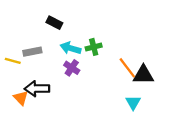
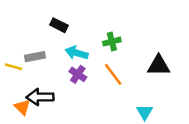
green cross: (94, 47) -> (112, 42), moved
orange line: (127, 68) -> (113, 74), moved
black triangle: (143, 75) -> (159, 66), moved

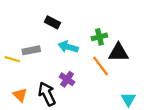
black triangle: (159, 66) -> (118, 53), moved
purple cross: (78, 74) -> (67, 79), moved
black arrow: (40, 97) -> (47, 94), moved, turned 65

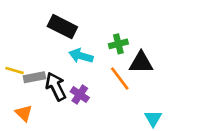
black rectangle: (52, 22) -> (62, 27), size x1.5
gray rectangle: (31, 50) -> (34, 77), moved
black arrow: (47, 94) -> (56, 87), moved

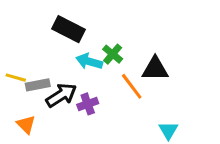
green cross: (118, 44) -> (113, 54), moved, turned -36
black arrow: (56, 87) -> (61, 95), turned 84
purple cross: (80, 95) -> (88, 104), turned 36

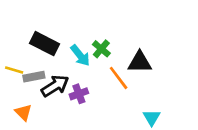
black rectangle: (69, 29) -> (44, 44), moved
cyan arrow: (89, 61) -> (80, 55), turned -145

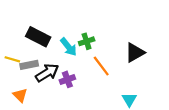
green cross: (101, 49) -> (87, 41), turned 32
black triangle: (140, 62) -> (135, 53), moved, turned -30

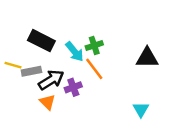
black triangle: (135, 53) -> (147, 58), turned 30
orange line: (101, 66) -> (94, 69), moved
orange triangle: (20, 95) -> (47, 102), moved

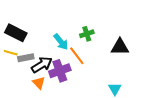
black rectangle: (41, 41) -> (16, 33), moved
green cross: (94, 45) -> (87, 34), moved
purple cross: (73, 87) -> (60, 71), size x1.5

